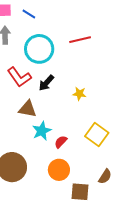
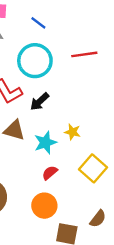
blue line: (29, 14) -> (38, 23), moved
yellow star: (79, 94) -> (72, 132), moved
cyan star: (42, 131) -> (45, 143), moved

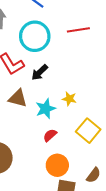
orange circle: (44, 206) -> (57, 165), moved

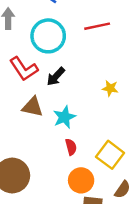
yellow star: (69, 99) -> (110, 88), moved
yellow square: (88, 131) -> (110, 155), moved
red semicircle: (50, 135) -> (71, 147), turned 120

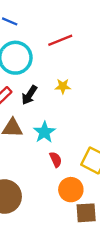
yellow star: (110, 88) -> (63, 86), moved

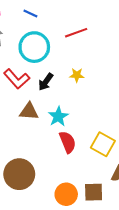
red semicircle: (56, 159) -> (68, 142), size x1.5
orange circle: (71, 190) -> (66, 194), moved

